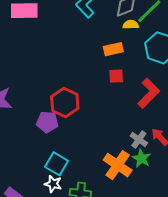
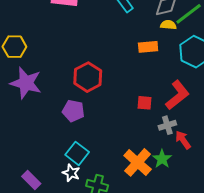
red square: (116, 76) -> (145, 103), moved
red hexagon: (65, 103) -> (88, 77), moved
gray cross: (139, 139) -> (167, 125), moved, turned 30

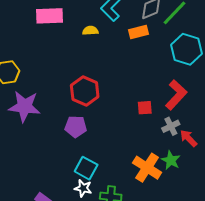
yellow semicircle: (168, 25) -> (90, 31), moved
orange rectangle: (148, 47) -> (139, 32), moved

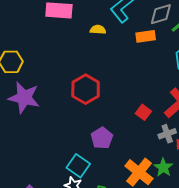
red square: (145, 108) -> (143, 112), turned 35
purple pentagon: (76, 127) -> (102, 138), moved, turned 30

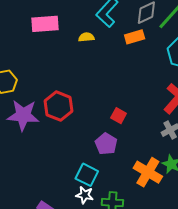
red hexagon: (86, 89) -> (58, 106), moved
red square: (143, 112) -> (119, 116), moved

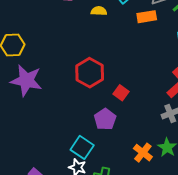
red hexagon: (58, 106) -> (90, 73), moved
orange cross: (148, 172) -> (143, 153), size x0.7

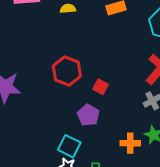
orange cross: (143, 153) -> (130, 143), turned -30

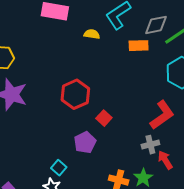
cyan square: (69, 146) -> (59, 168), size x0.7

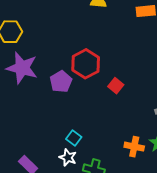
purple pentagon: (85, 142) -> (61, 82), moved

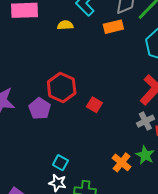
orange cross: (134, 147) -> (122, 162), turned 36

